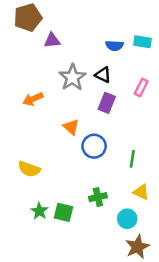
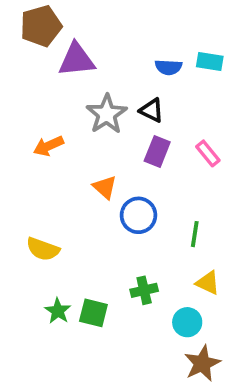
purple triangle: (52, 40) -> (77, 60), size x1.5
pink rectangle: (141, 88) -> (208, 153), moved, turned -66

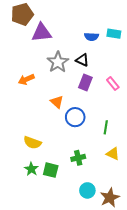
yellow semicircle: (43, 249) -> (32, 143), moved
cyan circle: (187, 322) -> (87, 190), moved

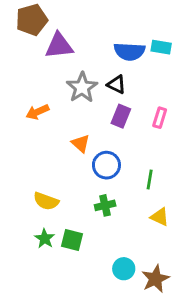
blue semicircle: (91, 37) -> (129, 51), size x1.5
pink rectangle: (113, 84) -> (160, 118), turned 56
green cross: (78, 158) -> (105, 205), moved

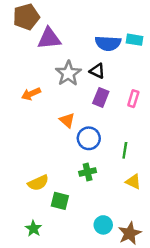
yellow semicircle: (46, 201) -> (38, 183), moved, turned -45
green star: (45, 239) -> (33, 229), moved

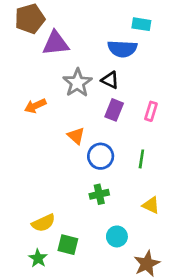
cyan rectangle: (134, 40) -> (141, 24), moved
green line: (125, 150) -> (141, 159), moved
yellow semicircle: (38, 183) -> (43, 223), moved
green square: (60, 201) -> (68, 245), moved
cyan circle: (103, 225) -> (117, 236), moved

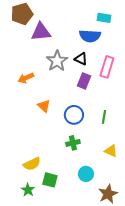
pink rectangle: (151, 111) -> (107, 67), moved, size x1.5
orange triangle: (76, 136) -> (44, 106), moved

